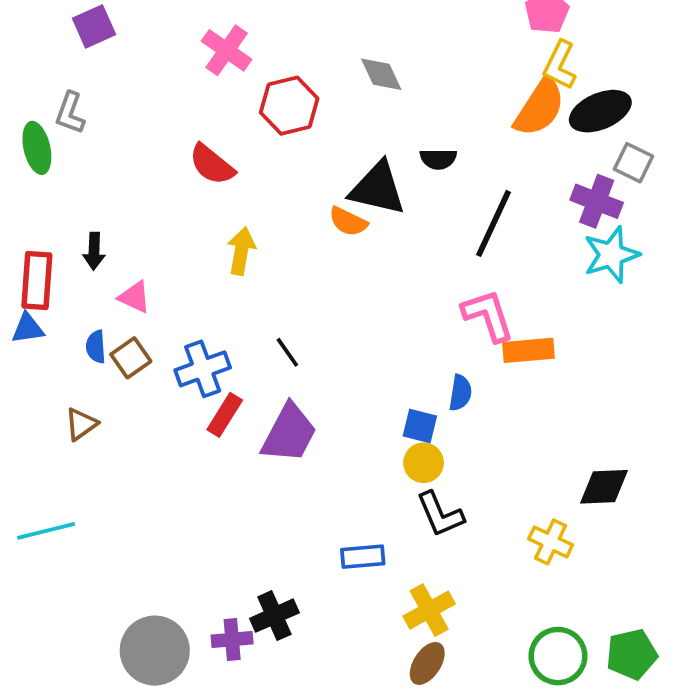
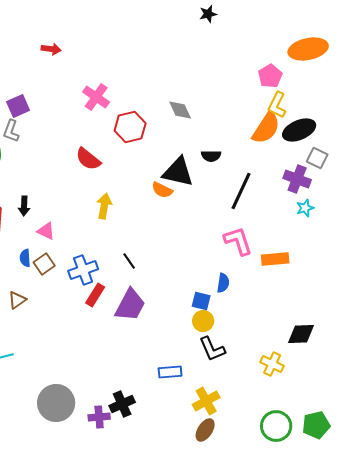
purple square: (94, 26) -> (18, 106), moved
cyan star: (611, 255) -> (305, 208), size x0.6
orange rectangle: (528, 350) -> (275, 259), moved
gray circle: (155, 651) -> (56, 403), moved

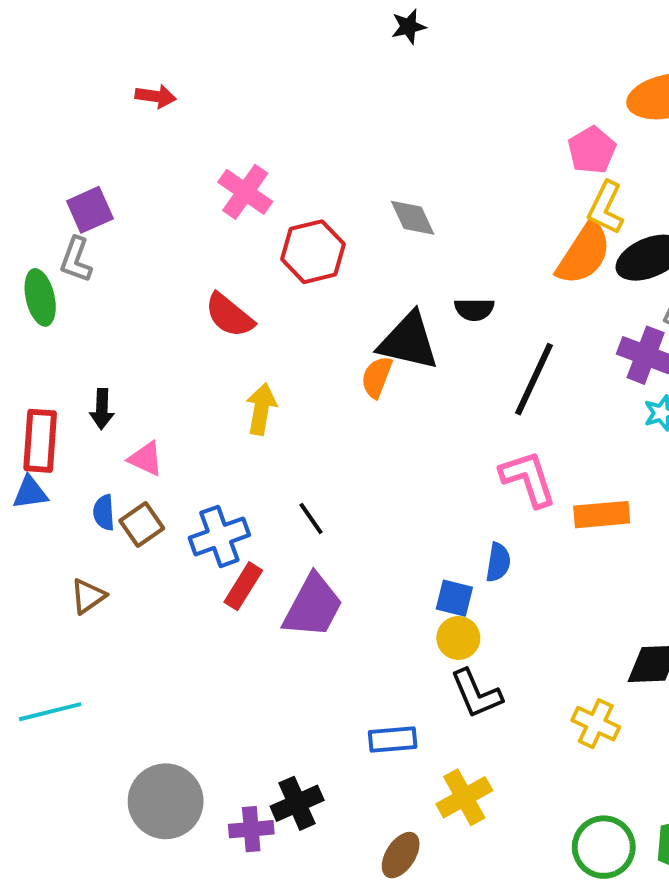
black star: (208, 14) -> (409, 27), moved
orange semicircle: (162, 190) -> (377, 377), turned 85
brown ellipse: (205, 430) -> (401, 855), moved

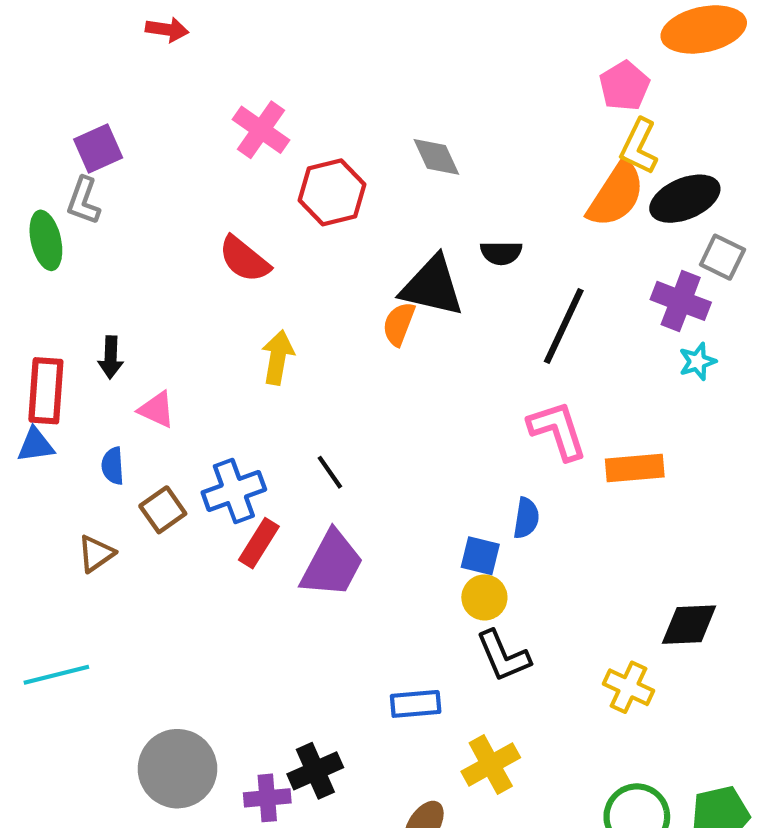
brown square: (142, 524) -> (163, 510), moved

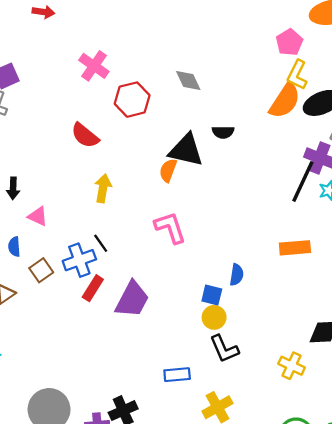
black line: (564, 326) -> (303, 182), moved
pink L-shape: (558, 430) -> (170, 228), moved
black line: (330, 472) -> (101, 243), moved

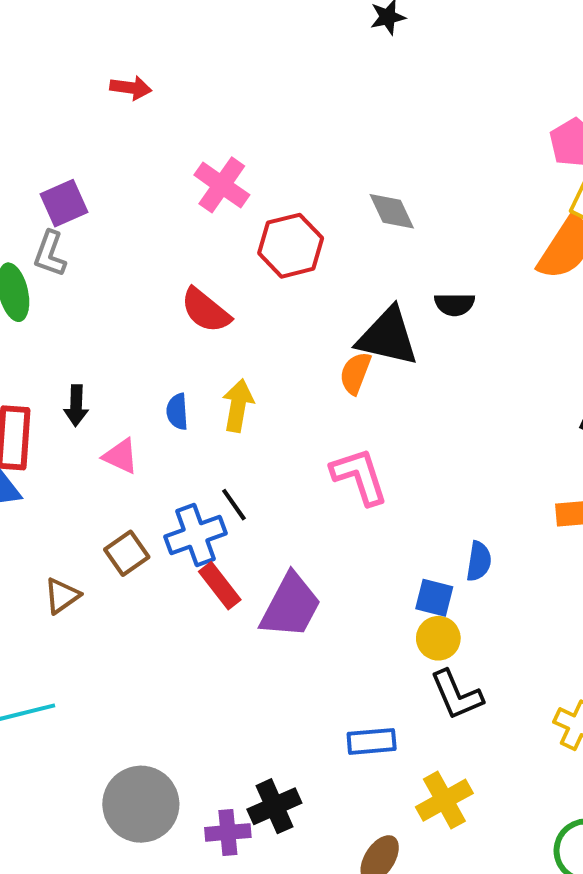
blue semicircle: (14, 247) -> (177, 412), moved
red rectangle: (93, 288) -> (220, 586), turned -70

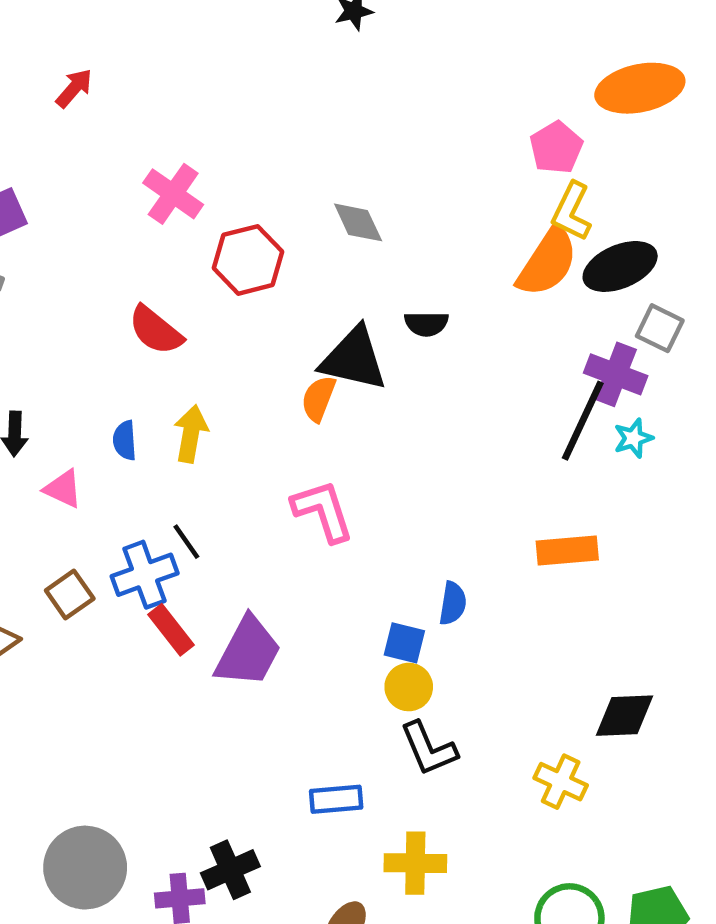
red arrow: (131, 88) -> (74, 88), turned -57
yellow cross: (444, 800) -> (415, 863), turned 30

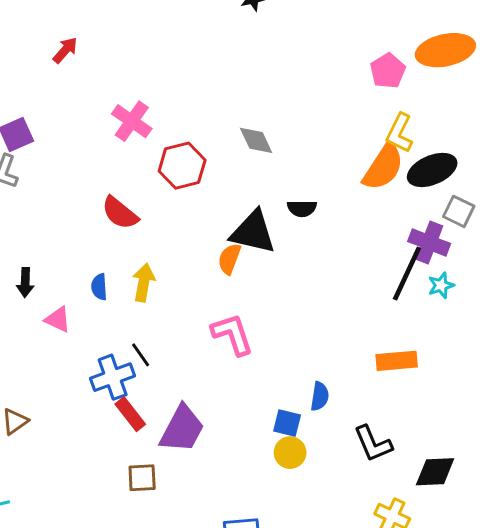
pink pentagon: (556, 148) -> (388, 71), moved
brown square: (70, 595) -> (142, 478), moved, turned 32
black L-shape: (429, 749) -> (373, 444), moved

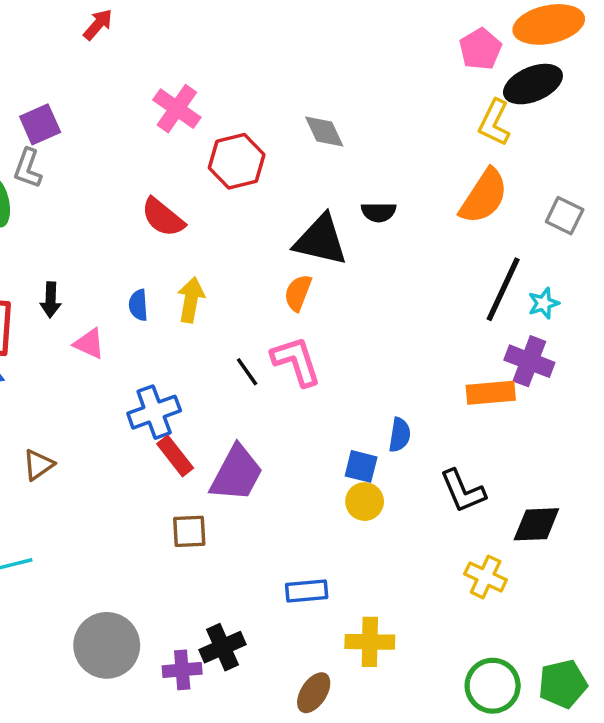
orange semicircle: (383, 167) -> (484, 196), moved
black ellipse: (432, 170) -> (533, 84), moved
purple cross: (429, 242) -> (529, 361), moved
orange semicircle: (229, 259) -> (298, 293), moved
black line: (141, 355) -> (247, 372), moved

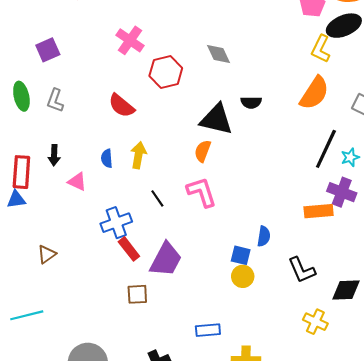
gray L-shape: (28, 168) -> (55, 100), moved
black line: (247, 372) -> (157, 198), moved

